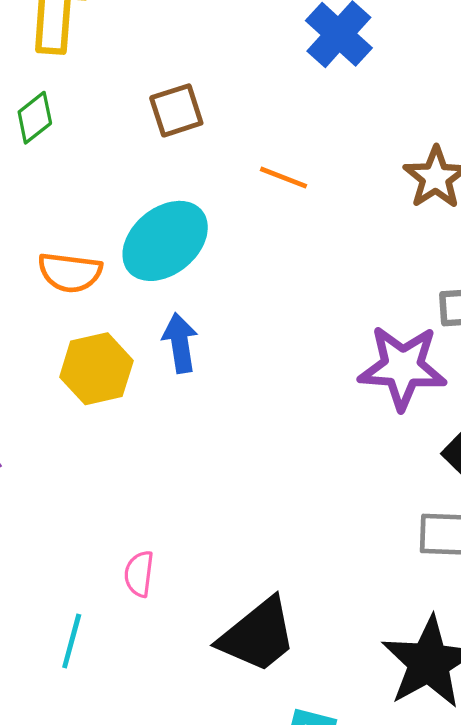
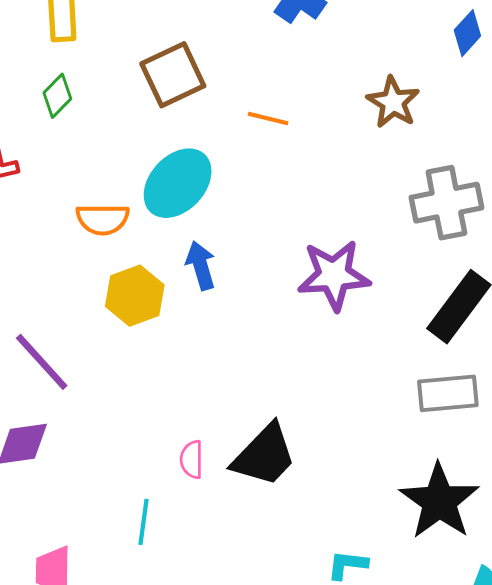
brown square: (176, 110) -> (173, 75), size x1.4
purple star: (403, 367) -> (334, 275), moved
black trapezoid: (258, 635) -> (264, 455), moved

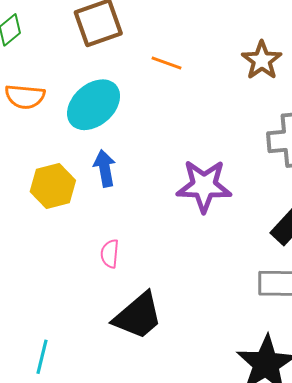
orange semicircle: (103, 219) -> (25, 97), moved
pink semicircle: (192, 459) -> (110, 254), moved

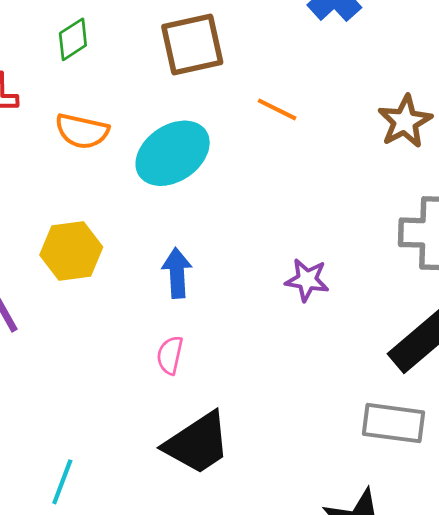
blue arrow: (105, 168) -> (177, 273), moved
yellow hexagon: (53, 186) -> (71, 251), moved
purple star: (204, 186) -> (307, 280), size x0.6

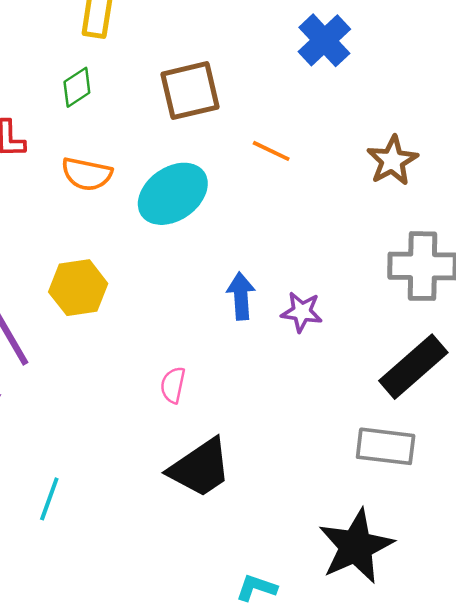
blue arrow: (177, 273) -> (241, 296), moved
cyan line: (62, 482) -> (49, 499), moved

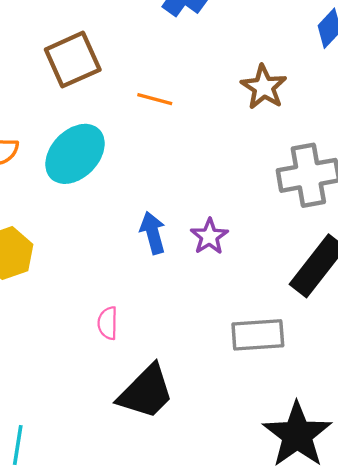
purple star: (302, 312) -> (209, 236), turned -30
gray rectangle: (386, 446) -> (258, 335), moved

